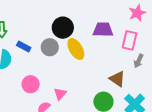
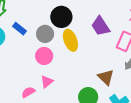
purple trapezoid: (103, 30) -> (101, 26), turned -135
pink circle: (31, 84) -> (44, 56), moved

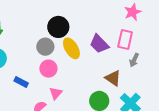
purple trapezoid: (101, 26) -> (99, 44), moved
blue rectangle: (19, 29) -> (21, 82), moved

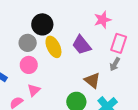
pink star: (133, 12) -> (103, 20), moved
pink rectangle: (125, 39) -> (119, 43), moved

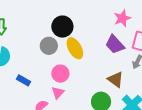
purple trapezoid: (82, 45) -> (115, 44), moved
pink circle: (29, 65) -> (60, 74), moved

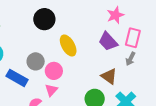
black circle: (62, 27) -> (44, 19), moved
gray circle: (49, 46) -> (36, 61), moved
blue rectangle: (24, 80) -> (17, 78), size x1.5

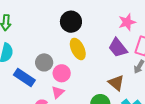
black circle: (44, 19) -> (71, 22), moved

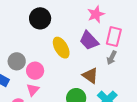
yellow ellipse: (78, 49) -> (61, 48), moved

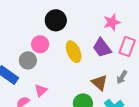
gray arrow: (112, 58) -> (122, 77), moved
pink circle: (35, 71) -> (40, 44), moved

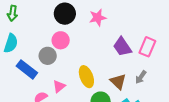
black circle: (56, 20) -> (65, 14), moved
pink star: (112, 22) -> (98, 18), moved
yellow ellipse: (74, 52) -> (86, 77), moved

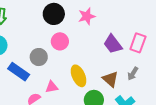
pink circle: (61, 40) -> (60, 41), moved
pink triangle: (59, 86) -> (52, 87), turned 32

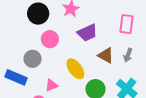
purple trapezoid: (113, 44) -> (87, 33), moved, turned -65
brown triangle: (110, 79) -> (106, 55), moved

